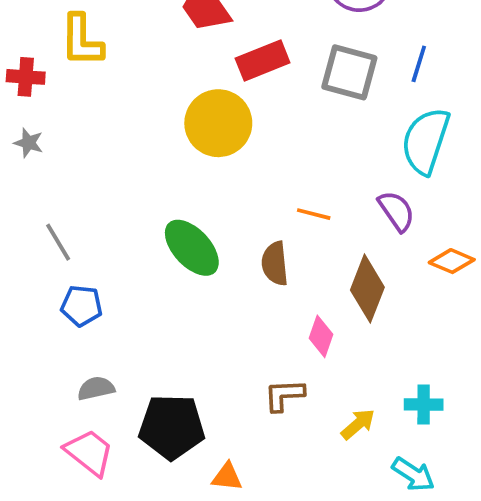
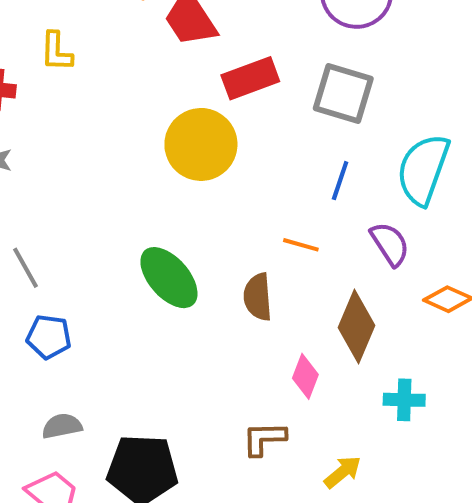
yellow L-shape: (82, 40) -> (56, 52), size x0.7
blue line: (419, 64) -> (340, 181), moved
cyan cross: (424, 404) -> (404, 400), moved

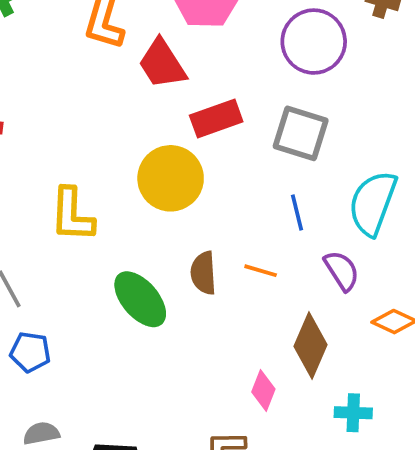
yellow L-shape: (56, 52) -> (72, 215), moved, size x1.5
blue line: (340, 181) -> (297, 213), turned -33
brown semicircle: (258, 297) -> (203, 273), moved

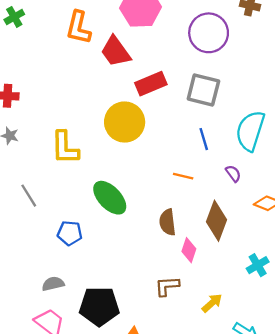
purple semicircle: (342, 271) -> (233, 174), size x0.7
brown semicircle: (203, 273) -> (167, 222), moved
blue pentagon: (30, 352) -> (70, 233), moved
cyan cross: (353, 413) -> (258, 265), moved, turned -30

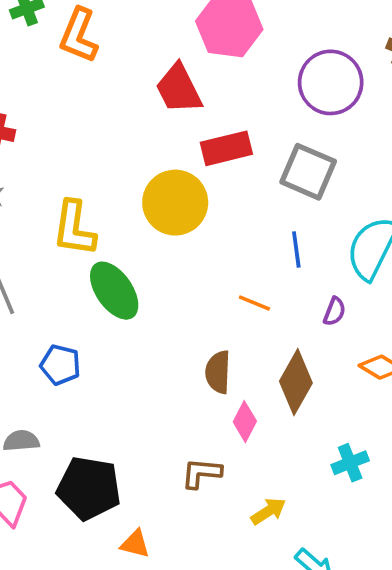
orange L-shape: (78, 28) -> (79, 35), moved
purple semicircle: (233, 174) -> (334, 311), turned 48
green ellipse: (110, 198) -> (114, 291), moved

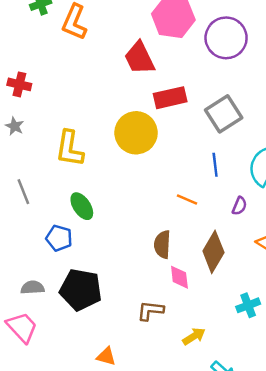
purple circle: (331, 82) -> (226, 38), moved
gray square: (308, 172) -> (224, 114), turned 33
green ellipse: (114, 291) -> (82, 206), moved, size x0.7
pink diamond: (245, 422) -> (179, 277), turned -35
black pentagon: (89, 488) -> (81, 290), moved

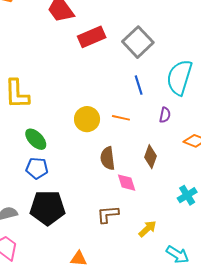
yellow circle: (136, 133) -> (87, 119), moved, size x0.7
blue pentagon: (59, 238) -> (37, 168), moved
brown diamond: (213, 252) -> (151, 157), size x0.7

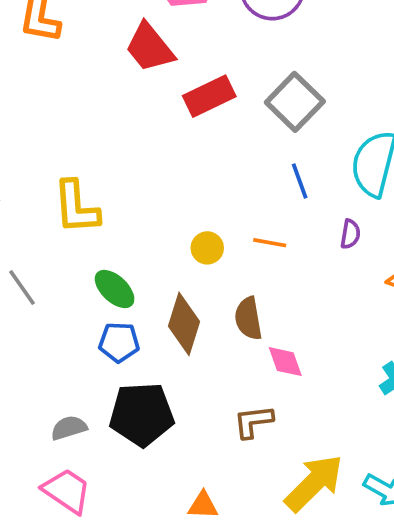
yellow circle: (87, 119) -> (207, 248), size x0.7
brown diamond: (151, 157) -> (184, 324), moved, size x1.4
yellow arrow: (147, 229) -> (314, 483), moved, size x1.8

